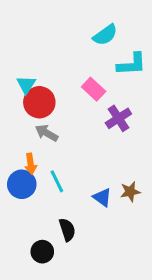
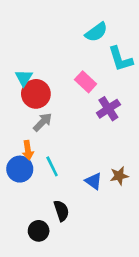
cyan L-shape: (132, 64) -> (120, 59), turned 76
gray arrow: (47, 133) -> (43, 122), turned 105

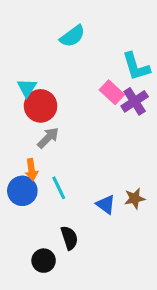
cyan semicircle: (96, 32) -> (72, 36), moved
pink rectangle: (86, 82) -> (112, 92), moved
purple cross: (108, 109) -> (135, 101), moved

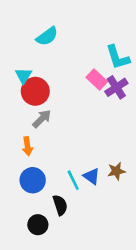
cyan semicircle: (72, 36) -> (47, 36), moved
cyan line: (59, 188) -> (73, 180), moved
blue circle: (22, 191) -> (33, 180), moved

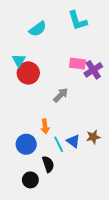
cyan L-shape: (118, 57) -> (78, 21), moved
pink rectangle: (97, 80) -> (78, 64), turned -35
gray arrow: (42, 119) -> (61, 95), moved
orange arrow: (27, 146) -> (45, 126), moved

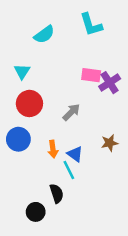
red circle: (28, 73) -> (29, 103), moved
brown star: (93, 137) -> (110, 143), moved
blue triangle: (73, 141) -> (75, 154), moved
blue circle: (26, 144) -> (18, 139), moved

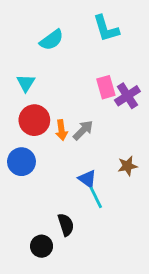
pink rectangle: (91, 75) -> (106, 87), turned 66
orange arrow: (53, 149) -> (62, 130), moved
cyan line: (69, 170) -> (96, 197), moved

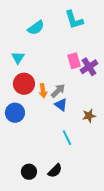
blue triangle: (87, 179) -> (61, 105), moved
black semicircle: (66, 225) -> (55, 171), moved, turned 63

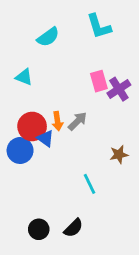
cyan triangle: (18, 58) -> (24, 77), turned -40
red circle: (24, 84) -> (32, 126), moved
blue triangle: (61, 105) -> (45, 138), moved

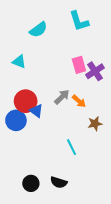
orange arrow: (57, 121) -> (79, 101), moved, turned -40
black semicircle: (73, 228) -> (59, 182), turned 63

